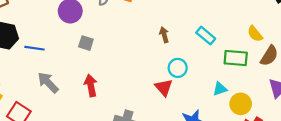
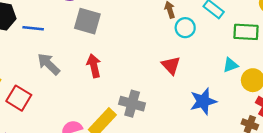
gray square: (86, 43) -> (87, 21), size x1.6
cyan circle: (178, 68) -> (185, 28), moved

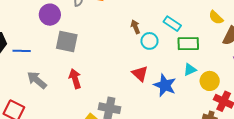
green rectangle: (246, 32) -> (188, 44), moved
blue star: (203, 101) -> (165, 85), moved, turned -30

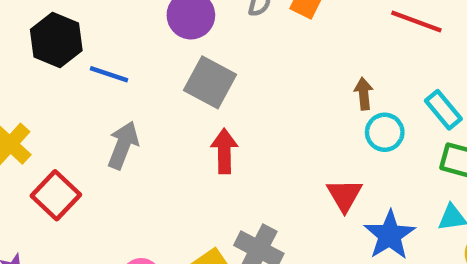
red arrow: (75, 79) -> (224, 151), moved
gray arrow: (37, 80) -> (123, 145), turned 55

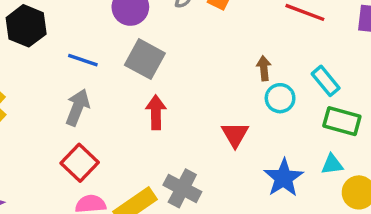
blue line: (109, 74) -> (83, 60), moved
red square: (56, 195) -> (80, 163), moved
red triangle: (344, 195) -> (235, 134), moved

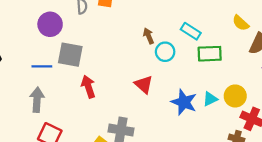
blue line: (83, 60) -> (42, 66), moved
cyan triangle: (332, 164) -> (210, 99), moved

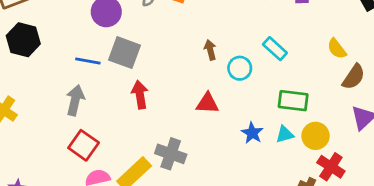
brown arrow: (149, 36) -> (210, 50), moved
green rectangle: (210, 54) -> (293, 101), moved
red triangle: (144, 84) -> (207, 103), turned -48
blue star: (184, 102) -> (252, 133), size x0.7

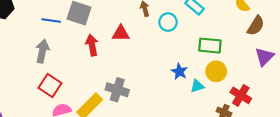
red triangle: (207, 103) -> (121, 33), moved
cyan triangle: (285, 134) -> (197, 86), moved
yellow circle: (316, 136) -> (216, 71), moved

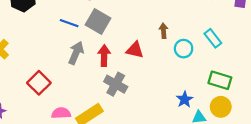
gray arrow: (42, 51) -> (76, 53), moved
red square: (50, 86) -> (39, 83), moved
gray cross: (117, 90) -> (116, 84), moved

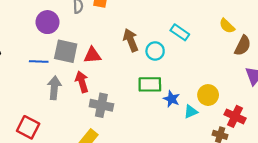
brown arrow: (164, 31) -> (131, 40), size x1.5
red triangle: (135, 50) -> (92, 55), moved
green rectangle: (220, 80) -> (150, 84), moved

